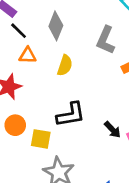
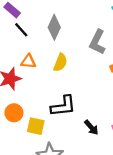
orange triangle: (28, 55) -> (28, 61), moved
black arrow: (113, 130) -> (91, 127), moved

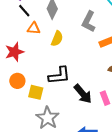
orange triangle: (28, 61) -> (34, 28), moved
black arrow: (91, 127) -> (83, 94), size x1.5

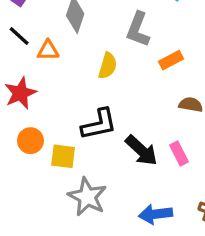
black line: (24, 11) -> (19, 36), moved
yellow semicircle: (57, 39) -> (108, 66), moved

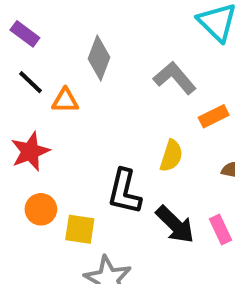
gray L-shape: (138, 29) -> (175, 78), turned 117
yellow semicircle: (108, 66) -> (171, 156), moved
black L-shape: (99, 124) -> (124, 192), turned 114

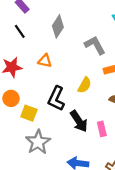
orange triangle: (65, 101) -> (45, 61), moved

